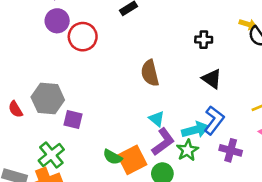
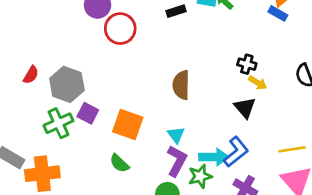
yellow arrow: (248, 24) -> (258, 83), moved
red semicircle: (15, 109) -> (31, 75), moved, turned -133
purple L-shape: (163, 142) -> (177, 161), turned -40
green cross: (51, 155) -> (58, 123), moved
orange square: (132, 160) -> (128, 124), moved, turned 32

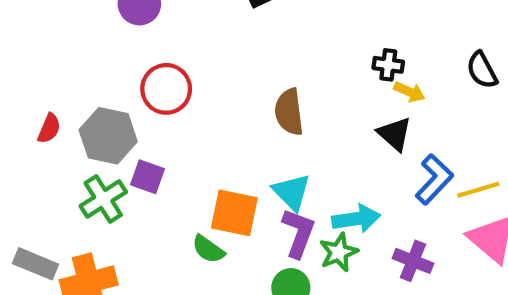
red circle: (120, 29) -> (166, 89), moved
orange square: (128, 124) -> (234, 213), moved
cyan triangle: (176, 135) -> (292, 192), size x1.4
blue L-shape: (236, 152) -> (434, 179), moved

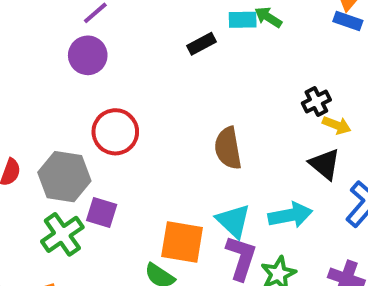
black cross: (388, 65) -> (316, 101), turned -32
cyan arrow: (356, 219) -> (290, 215), moved

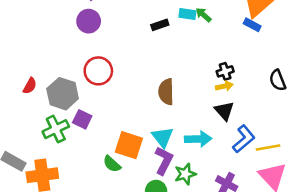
yellow arrow: (337, 125) -> (224, 86), moved, turned -42

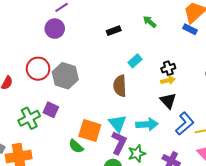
cyan rectangle: (187, 14) -> (135, 61), moved, turned -48
red circle: (98, 71) -> (38, 69), moved
gray hexagon: (63, 94) -> (65, 76), moved

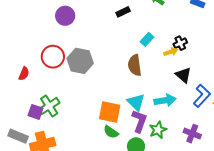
yellow arrow: (168, 80) -> (171, 52), moved
purple square: (51, 110) -> (35, 112), moved
green semicircle: (76, 146) -> (111, 132), moved

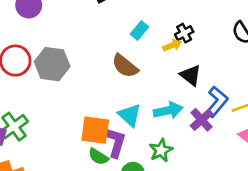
brown semicircle: (135, 65) -> (125, 66), turned -40
purple L-shape: (139, 121) -> (116, 142), moved
purple cross: (192, 134) -> (202, 120), moved, turned 30

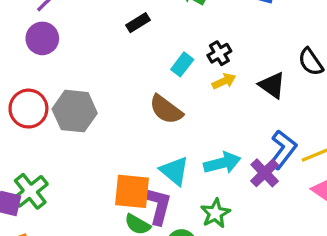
black cross: (184, 33) -> (219, 53), moved
black triangle: (191, 75) -> (272, 85), moved

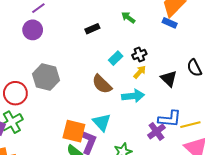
yellow arrow: (224, 81) -> (140, 72), turned -32
red circle: (28, 109) -> (15, 93), moved
blue L-shape: (283, 150) -> (170, 119), turned 50
cyan arrow: (222, 163) -> (133, 96), moved

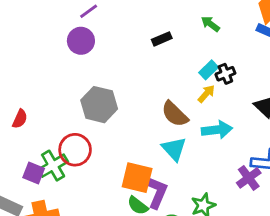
cyan rectangle: (116, 58) -> (209, 70), moved
yellow arrow: (140, 72) -> (206, 94), moved
red circle: (15, 93) -> (75, 150), moved
cyan triangle: (102, 122) -> (174, 149), moved

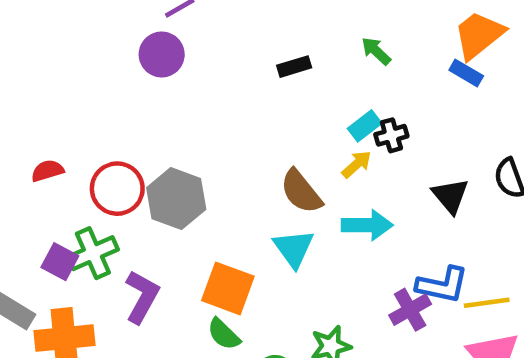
gray hexagon: (99, 105) -> (176, 199), moved
red semicircle: (20, 119) -> (47, 171), turned -138
red circle: (75, 150) -> (117, 189), moved
purple L-shape: (157, 193) -> (142, 297), moved

